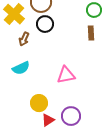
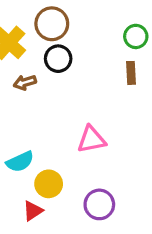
brown arrow: (24, 39) -> (25, 82), turned 48
cyan semicircle: (21, 68) -> (20, 162), moved
red triangle: (48, 120) -> (33, 211), moved

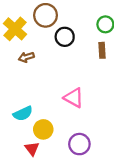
black circle: (58, 59) -> (65, 37), moved
pink triangle: (91, 139) -> (74, 98), turned 40
red triangle: (33, 211) -> (32, 149), turned -35

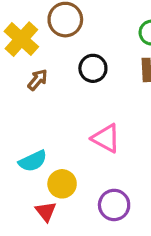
black circle: (65, 37) -> (93, 68), moved
brown arrow: (26, 57) -> (38, 80), turned 147

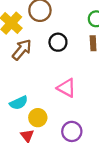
brown arrow: (38, 80) -> (22, 50), size x1.5

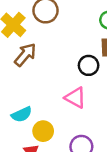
black circle: (58, 42) -> (89, 65), moved

